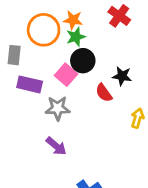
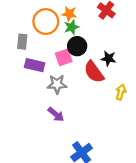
pink square: (66, 75) -> (64, 57), turned 30
red semicircle: (104, 93) -> (94, 72), size x1.5

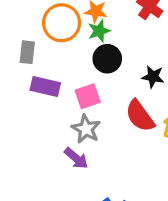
pink square: (64, 57) -> (88, 96), moved
red semicircle: (94, 72) -> (140, 116), moved
gray star: (57, 84) -> (86, 129), moved, turned 30

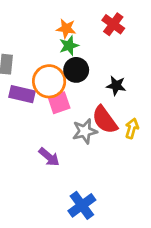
orange circle: (62, 23) -> (49, 81), moved
gray star: (86, 129) -> (85, 131), moved, turned 30

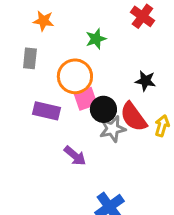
orange star: (66, 29) -> (43, 21), moved
black circle: (76, 70) -> (103, 109), moved
purple rectangle: (22, 94) -> (46, 111), moved

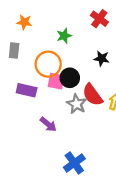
black star: (145, 81) -> (102, 58), moved
pink square: (85, 99) -> (56, 81), turned 30
black circle: (103, 109) -> (70, 78), moved
gray star: (112, 129) -> (77, 104), turned -30

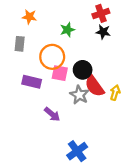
red cross: (99, 19) -> (101, 13), turned 35
black star: (102, 58) -> (103, 32), moved
black circle: (70, 78) -> (83, 70), moved

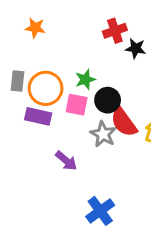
red cross: (101, 13) -> (115, 31), moved
green star: (67, 30) -> (85, 79), moved
gray rectangle: (20, 44) -> (17, 81), moved
orange circle: (52, 57) -> (46, 88), moved

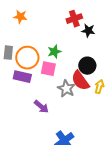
black circle: (108, 100) -> (87, 66), moved

